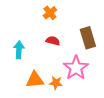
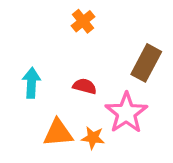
brown rectangle: (88, 38) -> (146, 63), turned 45
red semicircle: (53, 41) -> (85, 86), moved

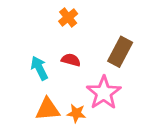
cyan arrow: (31, 83) -> (39, 68), moved, turned -30
red semicircle: (85, 86) -> (71, 60), moved

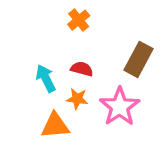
orange star: (76, 113) -> (77, 99), moved

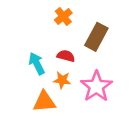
brown rectangle: (138, 59) -> (96, 37), moved

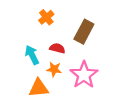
orange cross: (63, 17) -> (46, 17), moved

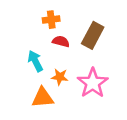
orange cross: (46, 17) -> (51, 20), turned 32
red semicircle: (57, 48) -> (61, 41), moved

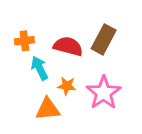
orange cross: (51, 20) -> (24, 41), moved
red semicircle: (61, 41) -> (68, 46), size x1.5

